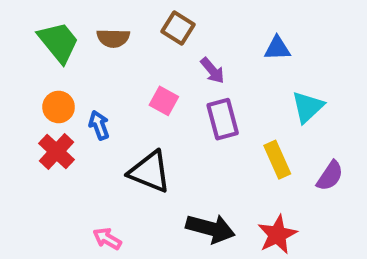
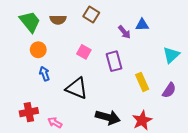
purple arrow: (212, 71) -> (124, 32), moved
orange circle: (59, 107) -> (38, 50), moved
cyan triangle: (308, 107) -> (171, 55), moved
blue arrow: (99, 125) -> (44, 74), moved
red cross: (57, 152) -> (29, 112), moved, turned 36

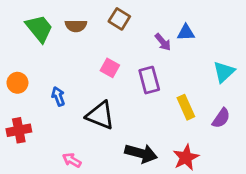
orange circle: (38, 50) -> (17, 83), moved
red cross: (29, 112) -> (19, 130), moved

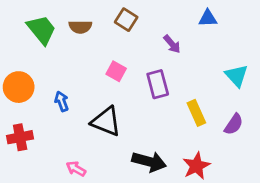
blue triangle: (186, 33) -> (208, 18), moved
cyan triangle: (224, 72) -> (237, 76), turned -30
orange circle: (17, 83) -> (19, 87), size x1.4

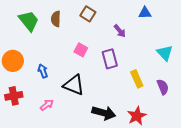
brown semicircle: (80, 27) -> (56, 19), turned 91
purple semicircle: (234, 124) -> (163, 87), turned -56
pink arrow: (76, 169) -> (47, 105), moved, turned 112

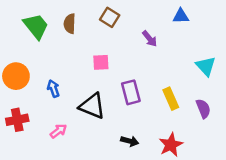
pink square: (81, 50) -> (101, 62), turned -32
purple rectangle: (110, 59) -> (131, 92), moved
black arrow: (104, 113) -> (130, 141), size x0.6

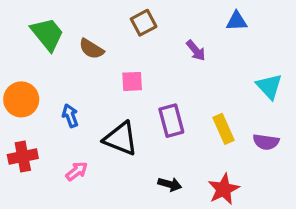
brown square: (110, 17) -> (144, 23), turned 30
brown semicircle: (70, 24) -> (91, 49), moved, turned -60
purple semicircle: (203, 109) -> (266, 142), turned 120

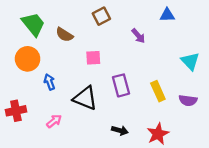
orange circle: (21, 99) -> (28, 59), moved

